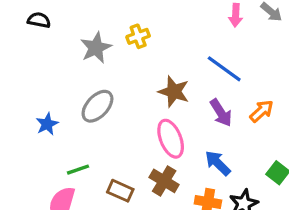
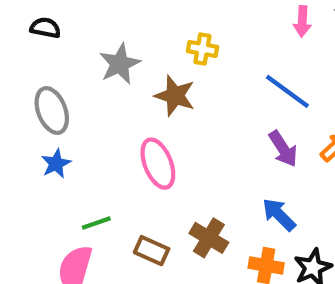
yellow cross: (138, 36) -> (202, 49), moved, turned 30
brown star: (174, 92) -> (175, 96), moved
gray ellipse: (97, 106) -> (52, 111), moved, turned -64
pink ellipse: (171, 139) -> (158, 164), moved

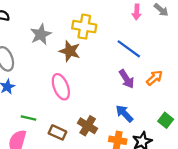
yellow cross: (202, 49) -> (84, 27), size x1.5
green line: (96, 223) -> (29, 118), turned 32

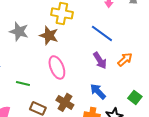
gray star: (41, 34) -> (19, 31), moved, turned -30
pink ellipse: (61, 87) -> (57, 67), moved
green line: (29, 118) -> (23, 83), moved

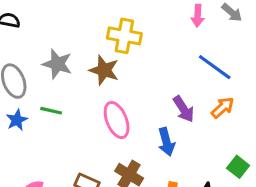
blue line: (102, 33) -> (215, 67), moved
green line: (23, 83) -> (51, 111), moved
blue arrow: (98, 91) -> (166, 142), moved, turned -150

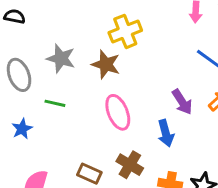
yellow cross: (124, 36) -> (125, 31), turned -32
blue star: (17, 120) -> (22, 129), moved

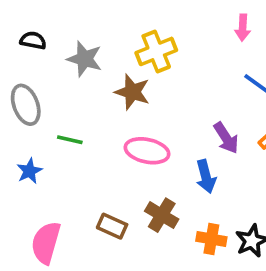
black semicircle: (15, 17) -> (33, 40), moved
gray star: (61, 58) -> (85, 59), moved
pink ellipse: (118, 112) -> (147, 151), turned -56

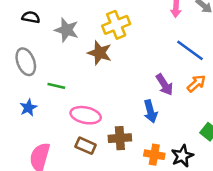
pink ellipse: (147, 151) -> (86, 115), moved
brown cross: (162, 215) -> (120, 138), turned -35

